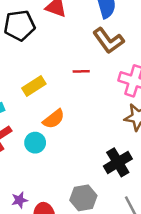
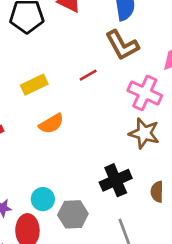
red line: (81, 71) -> (88, 75), turned -35
cyan circle: (35, 143) -> (43, 199), moved

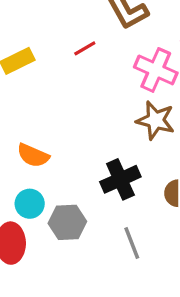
orange semicircle: (51, 124) -> (33, 155), moved, turned 55

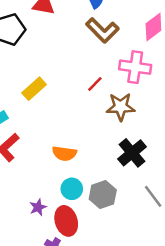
red line: (85, 48) -> (95, 84), moved
brown star: (155, 120) -> (121, 107), moved

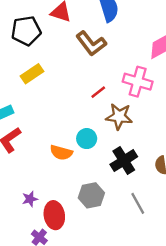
brown L-shape: (102, 30) -> (91, 43), moved
yellow rectangle: (34, 89) -> (32, 74), moved
cyan circle: (72, 189) -> (87, 139), moved

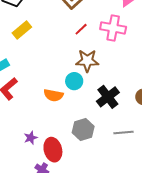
red line: (98, 92) -> (81, 29), moved
brown star: (119, 116) -> (87, 61), moved
gray line: (138, 203) -> (124, 132), turned -60

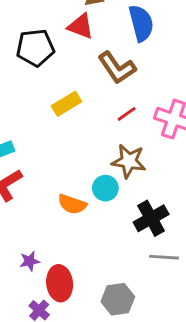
yellow rectangle: (22, 30) -> (67, 104), moved
gray hexagon: (83, 129) -> (118, 299), moved
gray line: (124, 132) -> (164, 257), moved

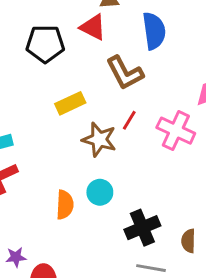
red line: (127, 114) -> (129, 120), turned -30
brown star: (129, 161) -> (99, 140), moved
orange semicircle: (72, 204) -> (65, 205), turned -112

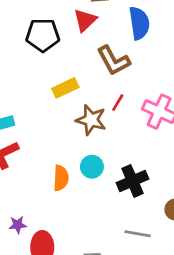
red triangle: (93, 27) -> (85, 20), turned 50
black cross: (142, 228) -> (132, 181), moved

